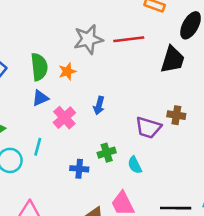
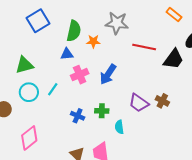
red line: (129, 39) -> (144, 47), moved
blue arrow: (99, 105) -> (108, 74), size x1.5

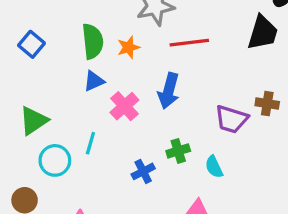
blue square: (38, 21) -> (31, 44), size x0.7
red line: (144, 47) -> (189, 43), moved
blue cross: (78, 116) -> (143, 171), turned -32

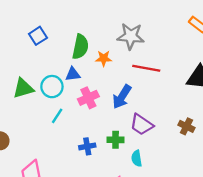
purple trapezoid: (231, 119) -> (142, 125), moved
cyan circle: (55, 160) -> (52, 87), moved

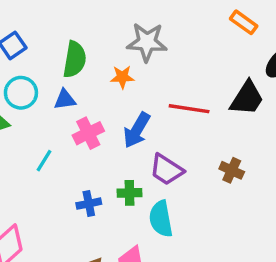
orange star: (104, 58) -> (122, 77), moved
red line: (146, 68) -> (189, 109), moved
cyan circle: (52, 87) -> (21, 93), moved
cyan semicircle: (137, 158) -> (161, 219), size x1.5

